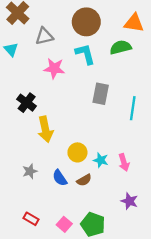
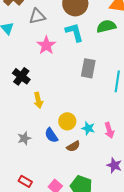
pink star: (54, 68) -> (46, 45), turned 30
yellow arrow: (45, 129) -> (38, 100), size x0.7
blue semicircle: (60, 178) -> (51, 135), moved

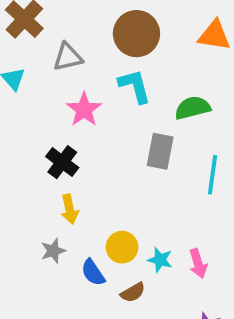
green semicircle: (106, 26) -> (193, 108), moved
black cross: (21, 76) -> (62, 162), moved
gray star: (24, 138) -> (53, 251), moved

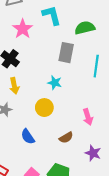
cyan star: (160, 260) -> (55, 83), moved
blue semicircle: (93, 272) -> (28, 137), moved
brown semicircle: (133, 292) -> (66, 138), moved

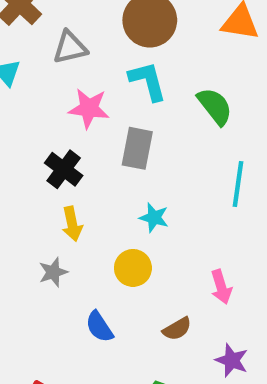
green semicircle: (85, 28) -> (215, 106), turned 66
pink star: (23, 29) -> (89, 108), turned -30
gray rectangle: (66, 53) -> (137, 148), moved

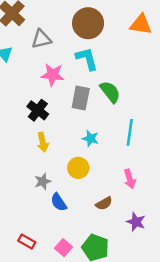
green semicircle: (215, 106) -> (110, 92), moved
cyan line: (238, 184) -> (130, 132), moved
gray star: (53, 272) -> (43, 181), moved

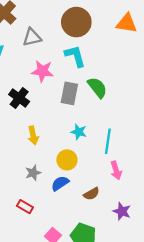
black cross: (38, 110) -> (19, 98), moved
cyan line: (130, 132) -> (108, 141), moved
blue semicircle: (59, 202) -> (60, 183), moved, turned 90
red rectangle: (27, 241) -> (25, 207), moved

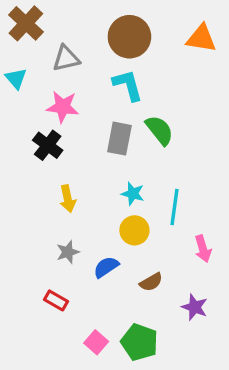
pink star: (42, 71) -> (63, 107), moved
yellow circle: (67, 160) -> (134, 230), moved
pink arrow: (116, 170) -> (203, 249), moved

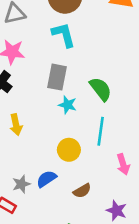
green semicircle: (160, 130) -> (101, 89), moved
cyan star: (133, 194) -> (68, 105), moved
gray star: (68, 252) -> (21, 184), moved

